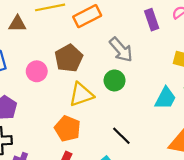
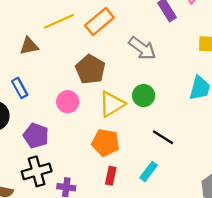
pink circle: (37, 71) -> (68, 102), moved
green circle: (115, 80) -> (144, 96), moved

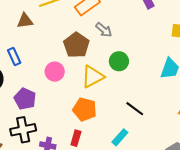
gray arrow: (142, 48) -> (104, 30), moved, size x0.7
green circle: (144, 96) -> (119, 61), moved
red rectangle: (111, 176) -> (76, 138), moved

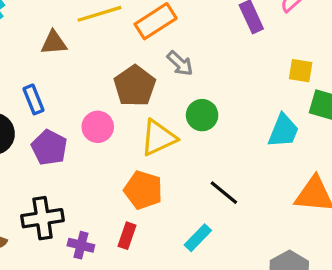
purple pentagon: (25, 99) -> (49, 148), moved

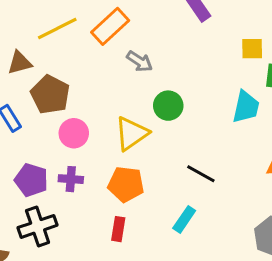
brown pentagon: (135, 86) -> (50, 95), moved
purple pentagon: (49, 148) -> (31, 180), moved
purple cross: (81, 245) -> (71, 179), moved

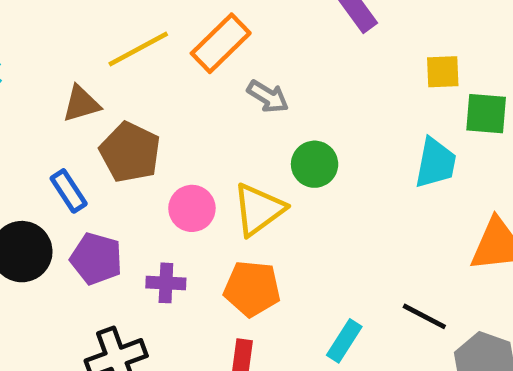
pink circle: (74, 133) -> (192, 208), moved
black line: (201, 174) -> (424, 316), moved
purple pentagon: (31, 180) -> (96, 259), moved

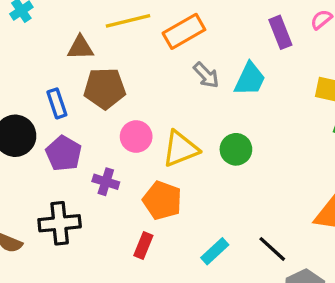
brown pentagon: (130, 152) -> (105, 88), turned 30
cyan trapezoid: (435, 163) -> (250, 79), moved
green circle: (315, 164) -> (236, 149), moved

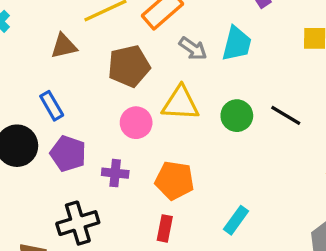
brown pentagon: (105, 88) -> (129, 66), moved
yellow triangle: (180, 149) -> (180, 103), moved, turned 36
black line: (272, 249) -> (286, 115), moved

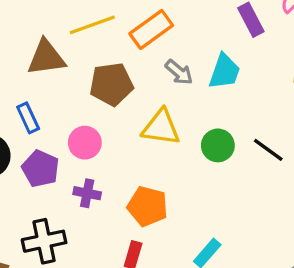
brown triangle: (64, 46) -> (46, 58), size x1.4
pink circle: (136, 123) -> (85, 143), moved

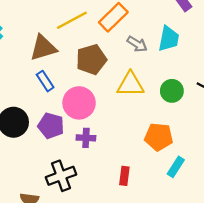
blue rectangle: (28, 118) -> (45, 81), moved
pink circle: (85, 143) -> (79, 103), size x1.4
orange pentagon: (148, 206) -> (159, 137), moved

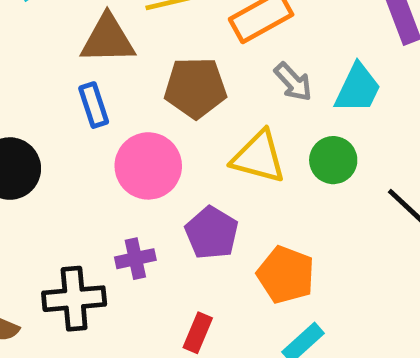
green circle: (172, 91) -> (333, 160), moved
purple pentagon: (51, 126) -> (212, 233), moved
purple cross: (86, 138) -> (135, 259), moved, turned -30

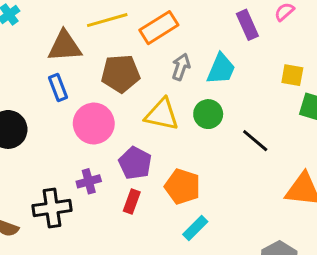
gray arrow: (293, 82) -> (181, 67), turned -115
red rectangle: (198, 333) -> (132, 202), moved

